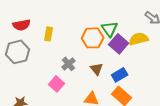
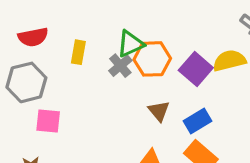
green triangle: (110, 29) -> (130, 44), moved, turned 42
gray cross: (69, 64) -> (120, 66), moved
pink square: (57, 84) -> (48, 121), moved, turned -35

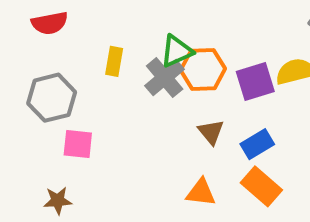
red semicircle: (33, 37) -> (50, 23), moved
gray cross: (120, 66) -> (165, 78), size x1.4
purple square: (196, 69) -> (255, 82), turned 32

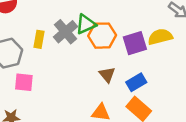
yellow rectangle: (114, 61) -> (39, 39), moved
gray cross: (165, 78) -> (66, 32), moved

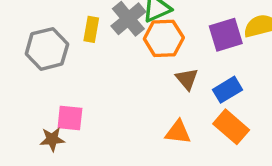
orange hexagon: (102, 36) -> (164, 38), moved
pink square: (24, 82) -> (70, 118), moved

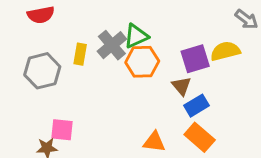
brown triangle: (187, 79) -> (181, 86), moved

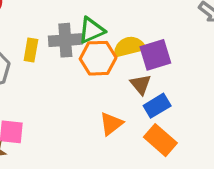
gray cross: (112, 45) -> (65, 40), turned 36
yellow semicircle: (225, 51) -> (129, 47), moved
orange triangle: (154, 142) -> (111, 124), moved, turned -45

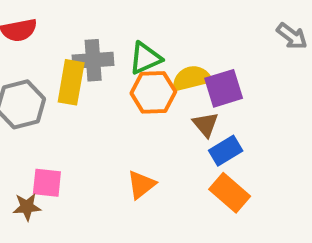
gray cross: (65, 40) -> (93, 60), moved
yellow rectangle: (31, 50) -> (71, 82), size x1.5
orange triangle: (111, 124) -> (141, 185), moved

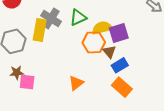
gray cross: (93, 60) -> (51, 18), turned 36
orange hexagon: (153, 92) -> (94, 42), moved
brown star: (27, 207) -> (17, 73), moved

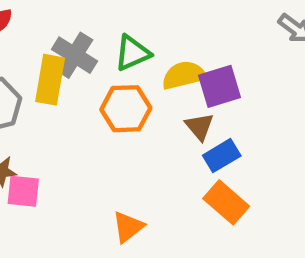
orange hexagon: (94, 42) -> (126, 109), moved
orange triangle: (76, 83) -> (128, 227), moved

